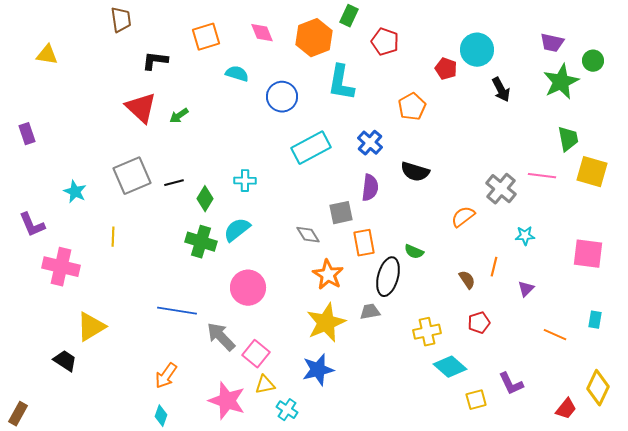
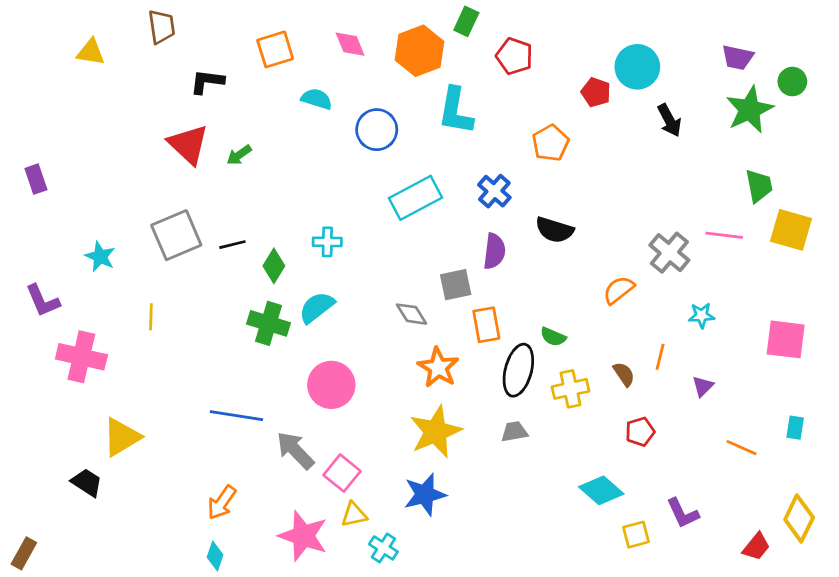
yellow triangle: (47, 55) -> (91, 52), moved
gray trapezoid: (370, 312) -> (514, 432), moved
yellow cross: (427, 332) -> (571, 389), moved

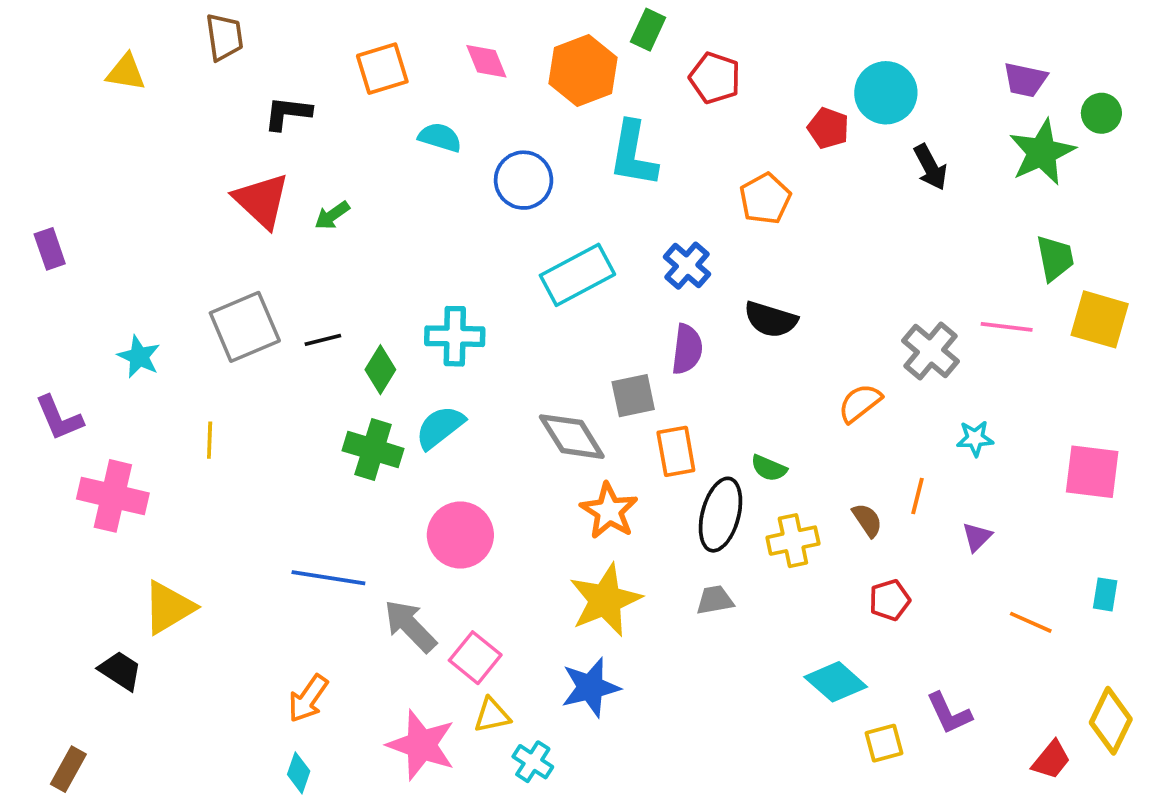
cyan cross: (327, 242) -> (455, 336), size x1.4
gray diamond: (411, 314) -> (572, 437), size x1.5
brown rectangle: (24, 553) -> (68, 769), moved

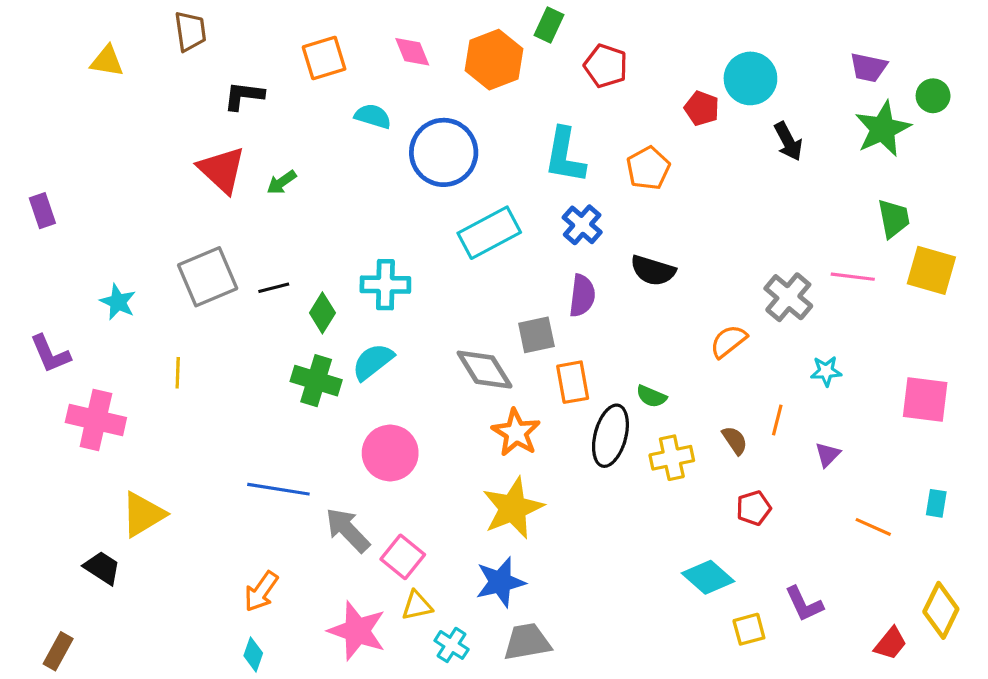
cyan L-shape: (633, 154) -> (565, 156), moved
blue circle: (524, 180) -> (444, 152), size x1.4
gray trapezoid: (715, 600) -> (527, 642), moved, size x1.5

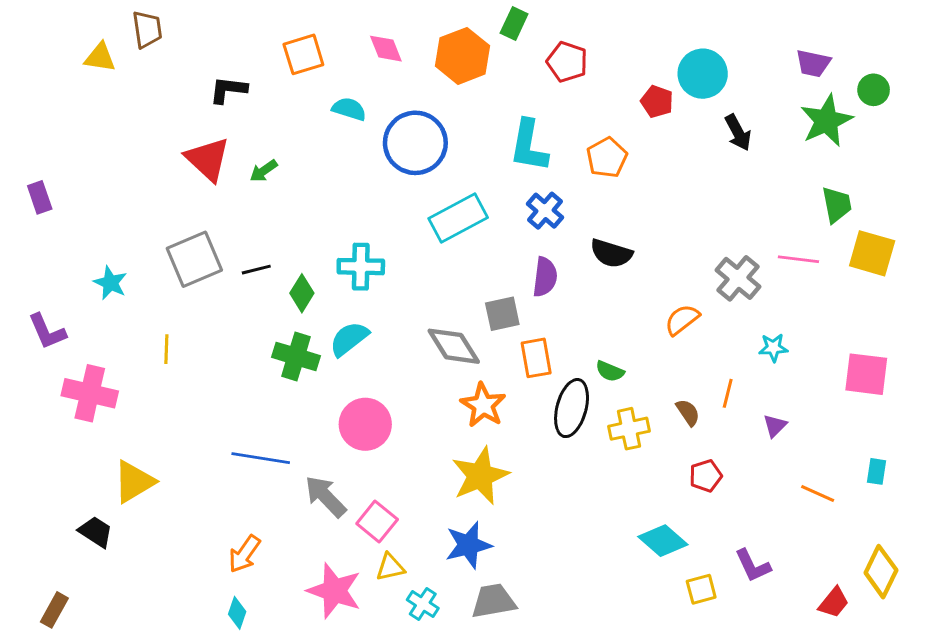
brown trapezoid: (190, 31) -> (147, 29), moved

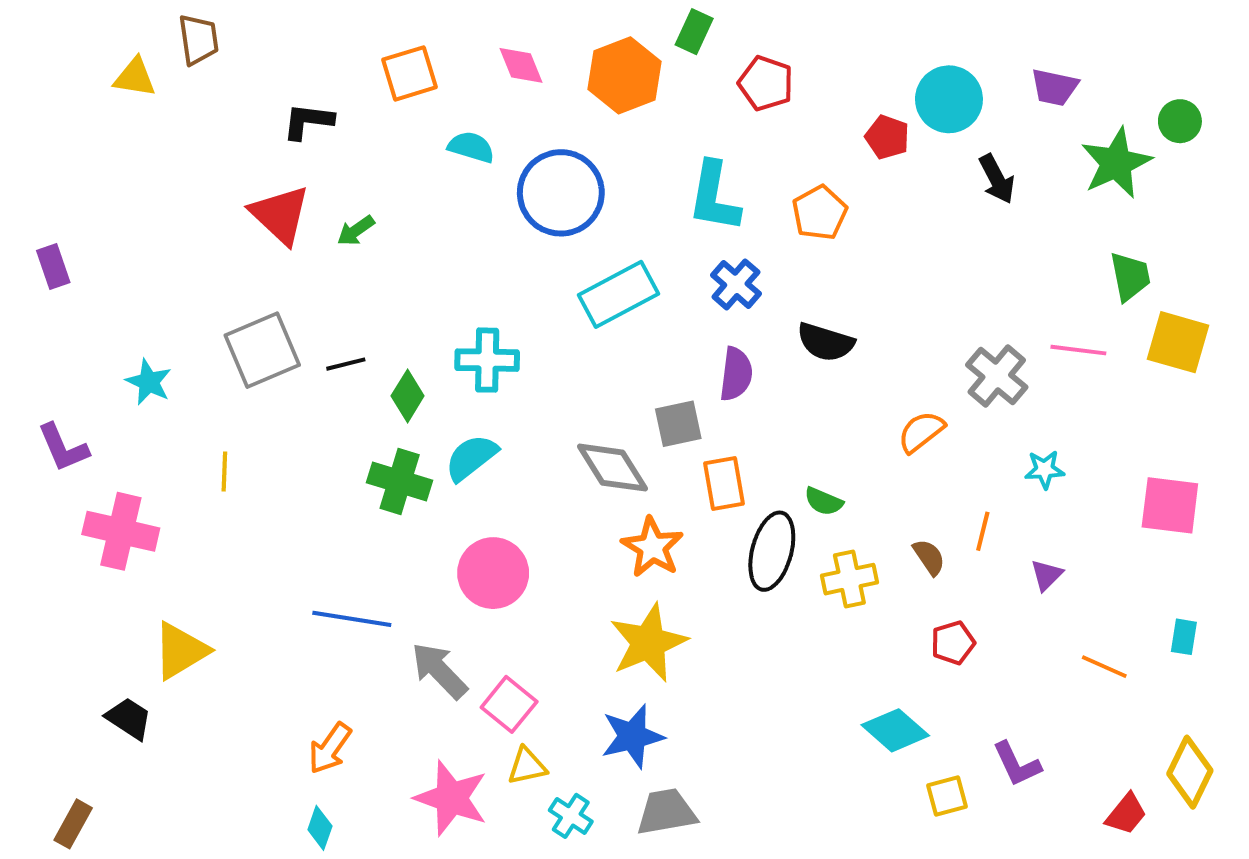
purple trapezoid: (813, 63) -> (1054, 87), moved

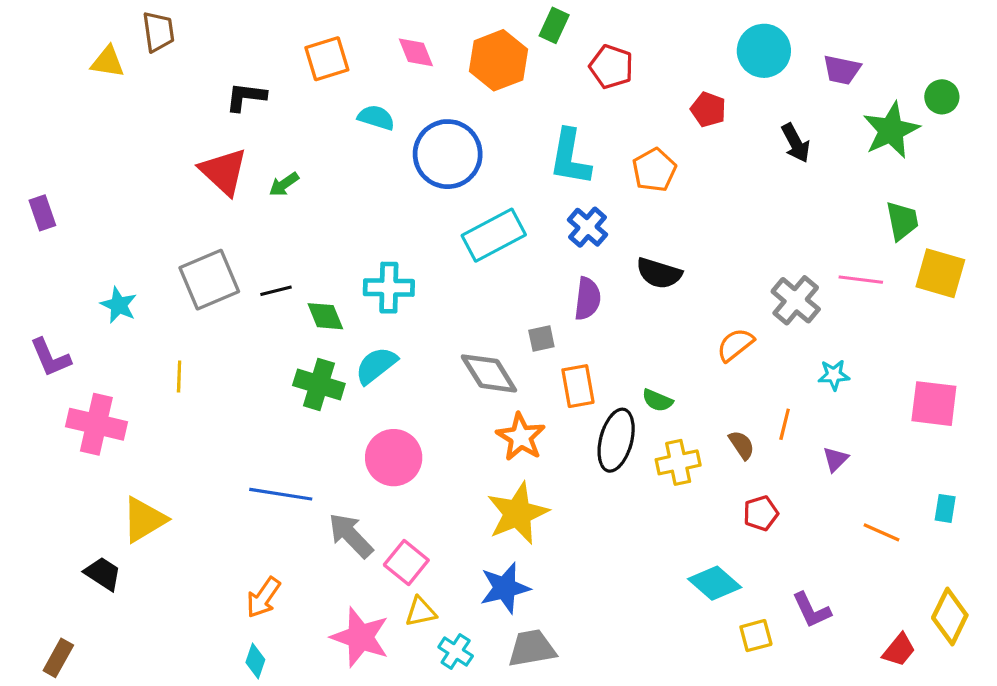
cyan circle: (949, 99) -> (764, 51), moved
green diamond: (408, 396) -> (325, 316), turned -54
gray square: (678, 424) -> (541, 338), size x0.7

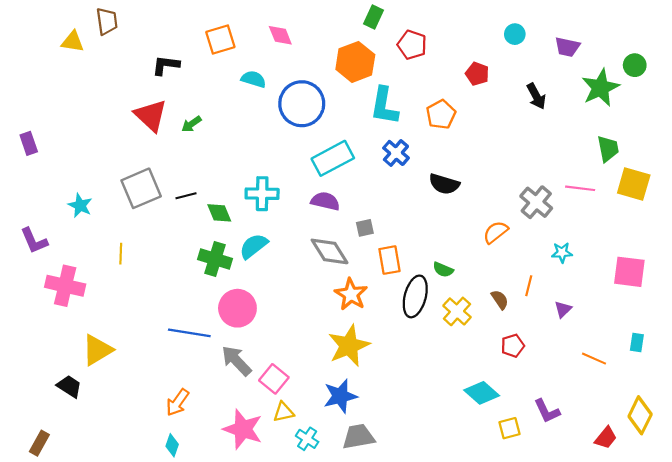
cyan circle: (764, 51) -> (515, 34), size x0.6
orange hexagon: (498, 60) -> (355, 62), moved
purple semicircle: (587, 299) -> (325, 201), moved, turned -84
pink circle: (394, 458) -> (237, 308), moved
yellow cross: (678, 462) -> (457, 311), turned -36

